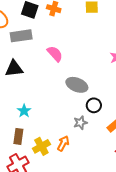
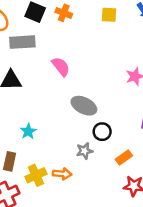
cyan star: (24, 111) -> (28, 131), moved
orange arrow: (63, 143) -> (62, 174), turned 63

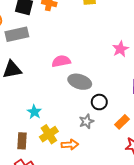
pink semicircle: (61, 67) -> (61, 61), moved, turned -54
yellow cross: (36, 175) -> (49, 134), moved

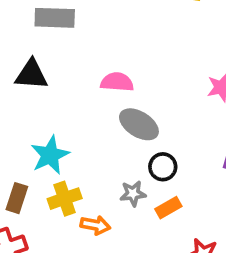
cyan star: (34, 112) -> (50, 155), size x1.5
orange rectangle: (122, 122) -> (168, 208), moved

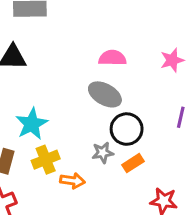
pink semicircle: (117, 82) -> (112, 58), moved
black circle: (163, 167) -> (127, 129), size x1.4

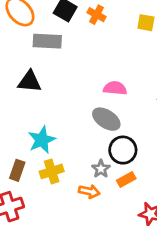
gray star: (103, 153) -> (101, 169), turned -30
orange arrow: (72, 181) -> (89, 191), moved

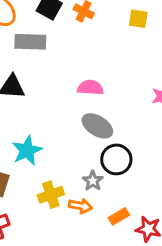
pink semicircle: (115, 88) -> (90, 87), moved
yellow cross: (52, 171) -> (51, 195), moved
orange rectangle: (126, 180) -> (119, 216), moved

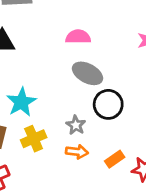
gray star: (93, 181) -> (76, 125), moved
yellow cross: (51, 195) -> (34, 139), moved

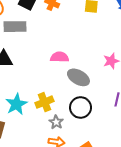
gray ellipse: (87, 73) -> (78, 77), moved
yellow cross: (34, 139) -> (44, 102), moved

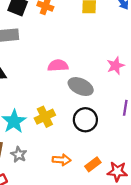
gray star: (56, 122) -> (19, 155), moved

